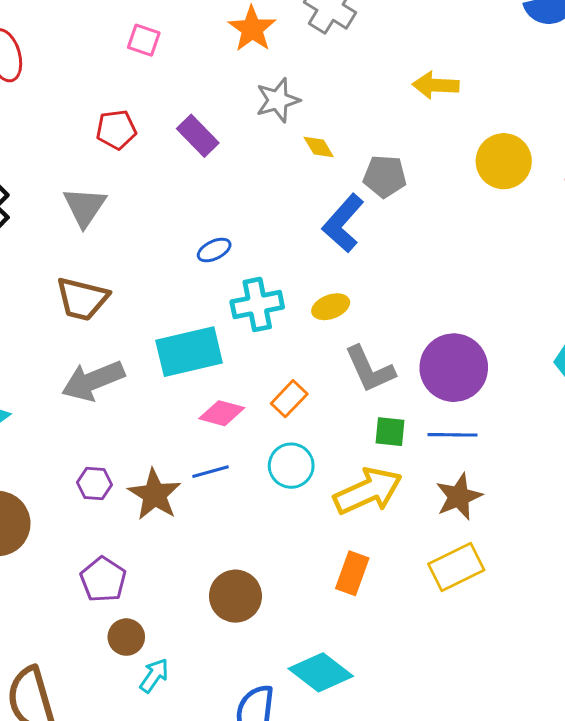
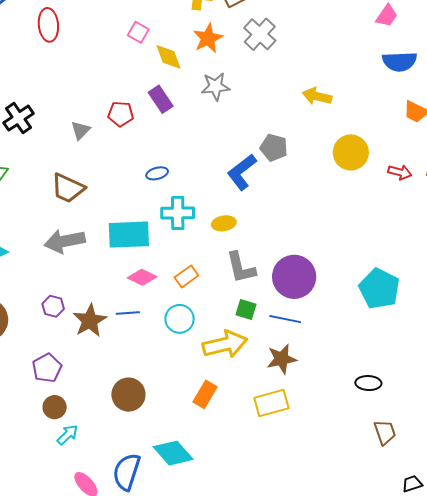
red pentagon: (116, 130) -> (121, 114), moved
yellow diamond: (319, 147) -> (169, 57), moved, size x1.4
gray triangle: (85, 207) -> (81, 130), size x0.7

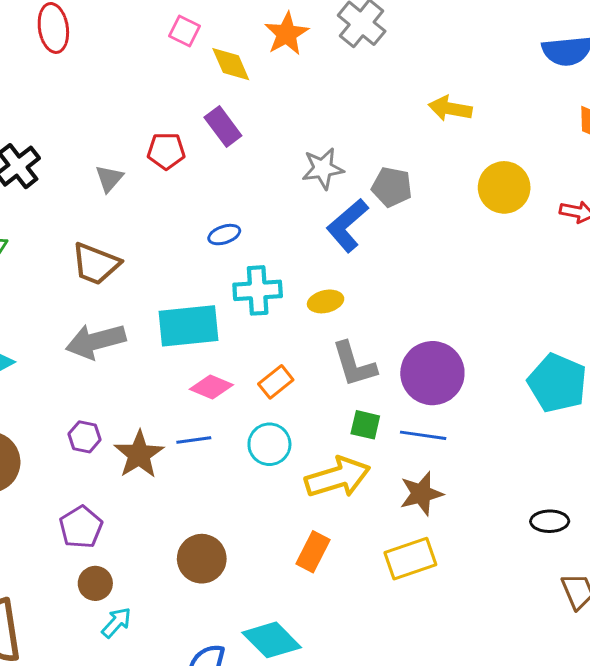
gray star: (215, 86) -> (323, 169), moved

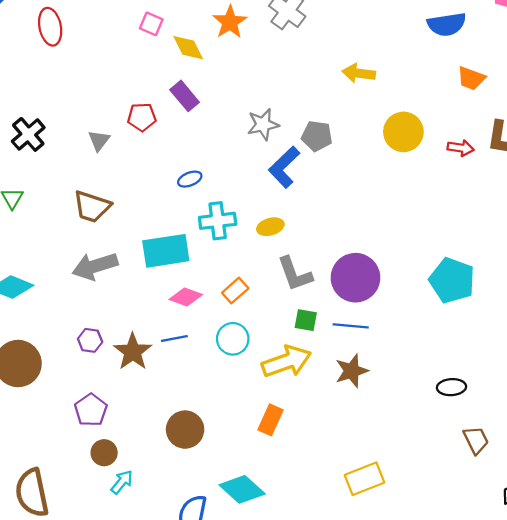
yellow rectangle: (410, 559) -> (365, 479), moved

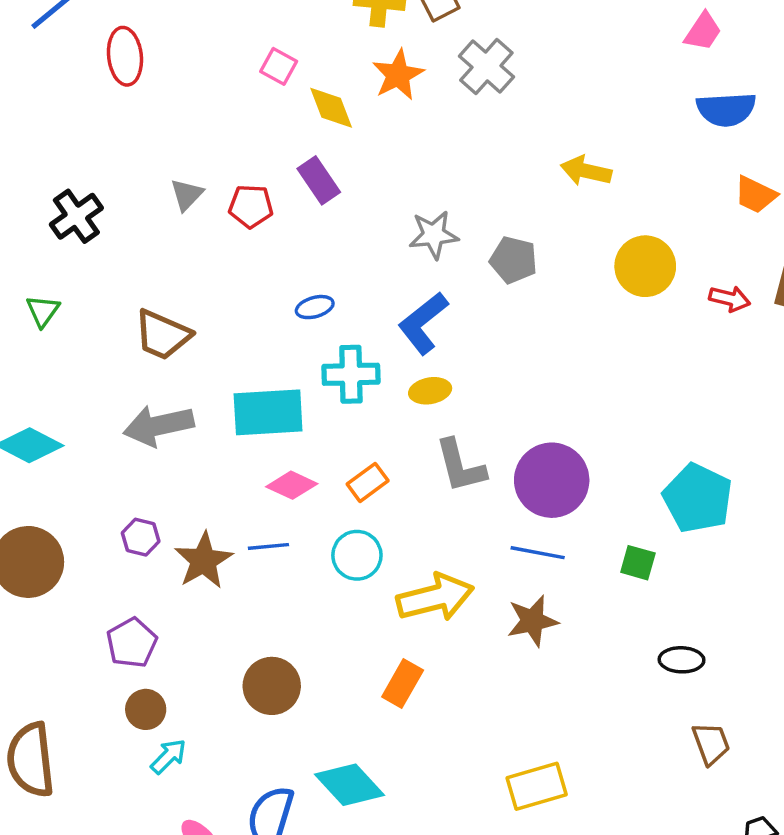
gray triangle: (99, 140) -> (187, 195), moved
blue L-shape: (284, 167) -> (423, 323), moved
green square: (306, 320) -> (638, 563), moved

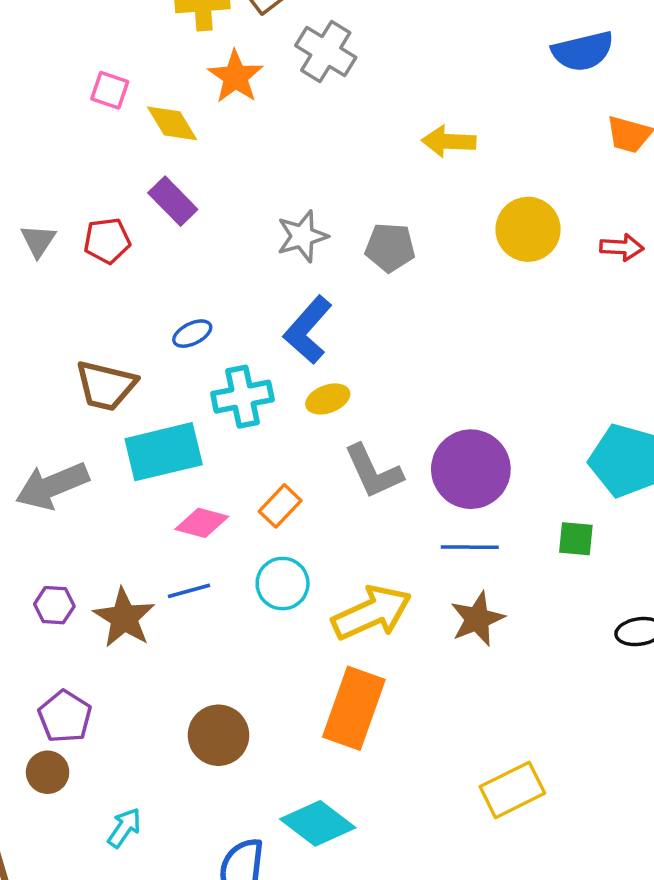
brown trapezoid: (162, 335) -> (106, 386), moved
orange rectangle: (403, 684) -> (354, 708), size x1.6
brown circle: (146, 709) -> (48, 772), moved

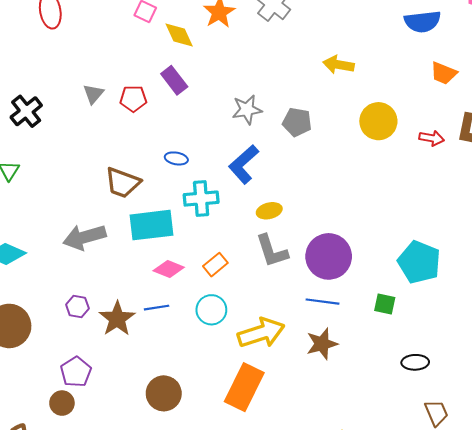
blue ellipse: (192, 334) -> (176, 158), turned 30
yellow ellipse: (328, 399) -> (269, 211), moved

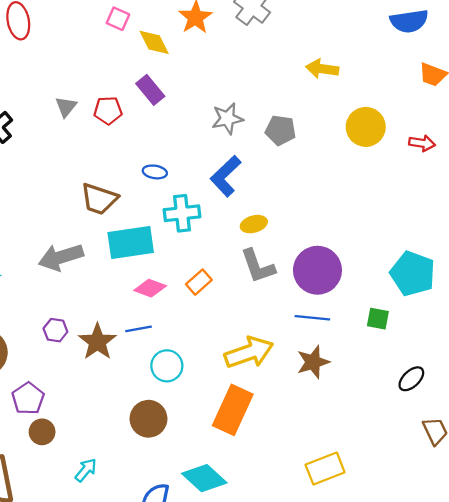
cyan circle: (211, 310) -> (167, 366), moved
black ellipse: (415, 362) -> (411, 379), turned -40
purple pentagon: (76, 372) -> (28, 398), moved

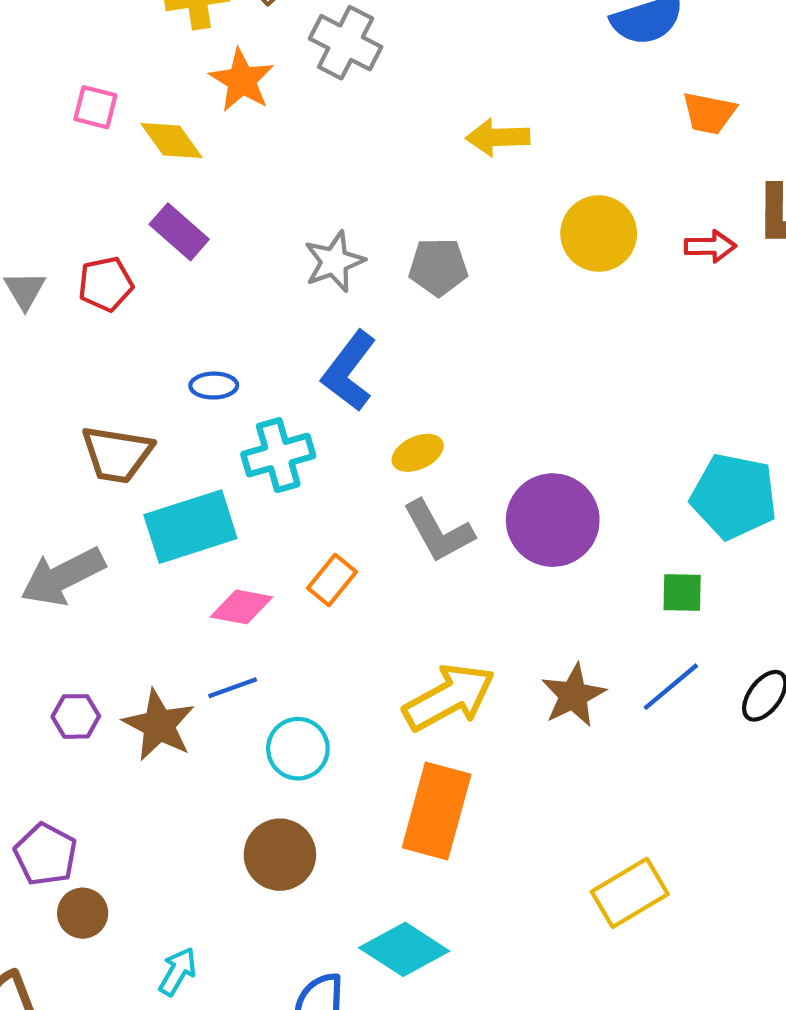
blue line: (312, 318) -> (671, 687), moved, turned -36

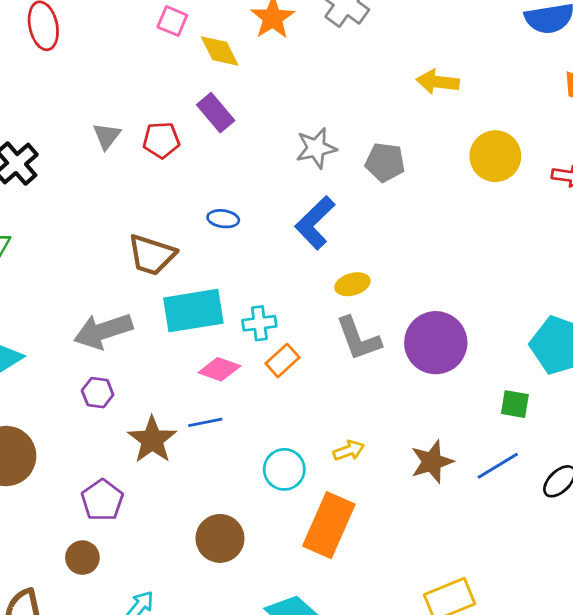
cyan cross: (278, 455) -> (259, 323), moved, size x0.7
yellow arrow: (449, 697) -> (349, 451), size x0.5
purple hexagon: (76, 716) -> (98, 393), moved
cyan circle: (298, 749) -> (284, 469), moved
purple pentagon: (46, 854) -> (102, 500), moved

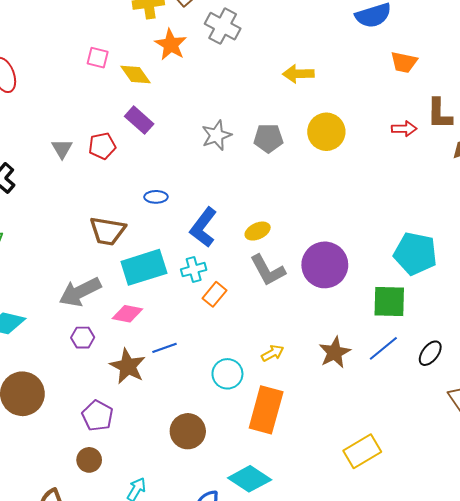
yellow circle: (495, 156) -> (326, 132), moved
blue L-shape: (315, 223) -> (203, 227), moved
pink diamond: (219, 369) -> (127, 314), moved
green square: (515, 404) -> (389, 301), size x1.6

